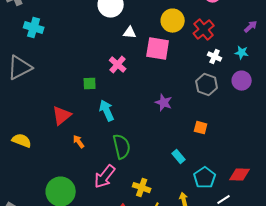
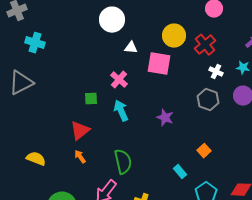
cyan arrow: (107, 111) -> (121, 111), moved
red triangle: (62, 116) -> (80, 131), moved
orange square: (201, 128) -> (204, 151), moved, turned 32
yellow semicircle: (22, 141) -> (36, 159), moved

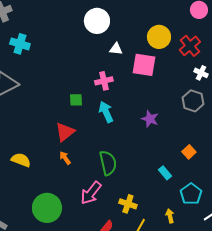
pink cross: (119, 80) -> (104, 81), turned 36

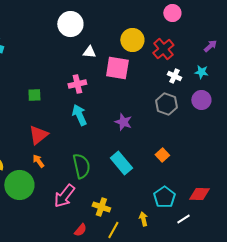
green square: (76, 100) -> (34, 95), moved
cyan rectangle: (165, 173) -> (121, 163), moved, size x1.6
green circle: (47, 208) -> (19, 185), moved

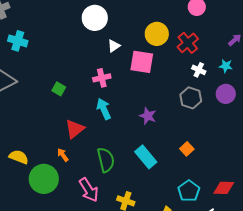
white triangle: (89, 52) -> (114, 46), turned -40
green square: (34, 95) -> (59, 89), turned 32
red triangle: (38, 135) -> (75, 129), moved
pink arrow: (64, 196) -> (89, 190), turned -70

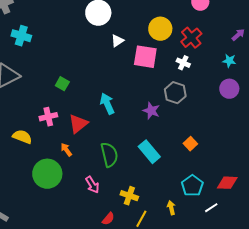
white cross: (199, 70) -> (183, 63), moved
pink cross: (102, 78) -> (48, 117), moved
gray hexagon: (191, 98) -> (175, 93), moved
yellow semicircle: (19, 157) -> (22, 137), moved
pink arrow: (89, 190) -> (92, 185), size x0.7

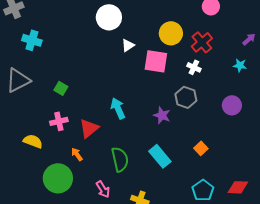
green square: (62, 84) -> (61, 88), moved
purple circle: (229, 89) -> (232, 105), moved

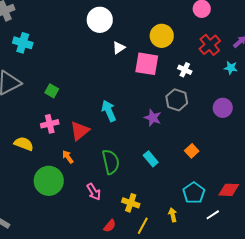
red cross: (202, 42) -> (210, 45), moved
cyan rectangle: (160, 156) -> (151, 159), size x0.7

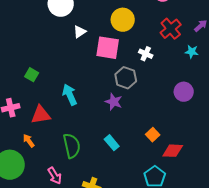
green square: (52, 91) -> (32, 75), moved
gray hexagon: (177, 100) -> (126, 78), moved
red triangle: (80, 131) -> (41, 115), turned 30
red diamond: (229, 190) -> (173, 151), moved

